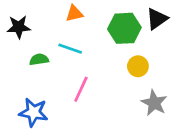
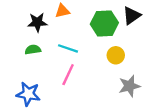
black star: (19, 27) -> (37, 22), moved
cyan line: (70, 49) -> (68, 48), moved
gray star: (154, 103) -> (129, 86), turned 30

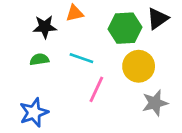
yellow circle: (116, 55) -> (139, 66), size x1.5
pink line: (68, 75) -> (96, 89), moved
blue star: (28, 94) -> (34, 112), turned -30

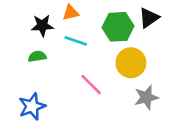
cyan line: (81, 58) -> (76, 41), moved
pink line: (96, 89) -> (91, 85), turned -70

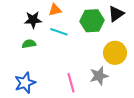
yellow circle: (131, 63) -> (115, 53), moved
pink line: (91, 85) -> (71, 83), moved, turned 30
gray star: (146, 97) -> (99, 76), moved

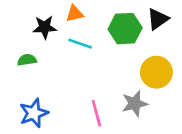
green semicircle: (29, 44) -> (27, 60), moved

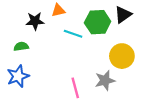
cyan line: (80, 44) -> (73, 34), moved
blue star: (34, 113) -> (18, 76), moved

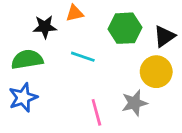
black triangle: (123, 15) -> (164, 36), moved
cyan line: (73, 34) -> (83, 57), moved
green semicircle: (21, 46) -> (27, 59), size x1.6

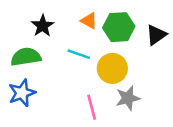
orange triangle: (75, 13) -> (89, 21), moved, turned 42
black star: (45, 27) -> (43, 26), turned -30
yellow circle: (156, 72) -> (112, 68), moved

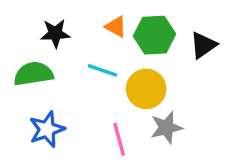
black star: (43, 26) -> (55, 33), turned 30
blue star: (22, 93) -> (47, 129), moved

